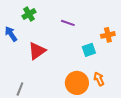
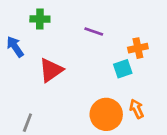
green cross: (29, 14) -> (40, 19), turned 32
orange cross: (108, 35) -> (138, 48), moved

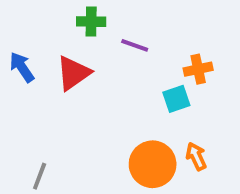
green cross: (40, 19) -> (91, 22), moved
red triangle: (51, 70) -> (73, 73), moved

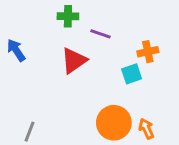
red triangle: (73, 73) -> (74, 61), moved
orange arrow: (196, 156) -> (146, 129), moved

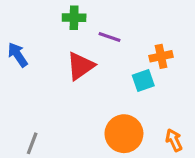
orange arrow: (146, 129) -> (174, 140), moved

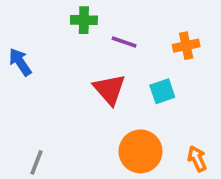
orange cross: (161, 56) -> (186, 46), moved
red triangle: (80, 66) -> (109, 89), moved, turned -36

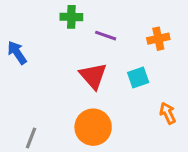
orange circle: (140, 151) -> (93, 127), moved
orange arrow: (197, 159) -> (168, 113), moved

